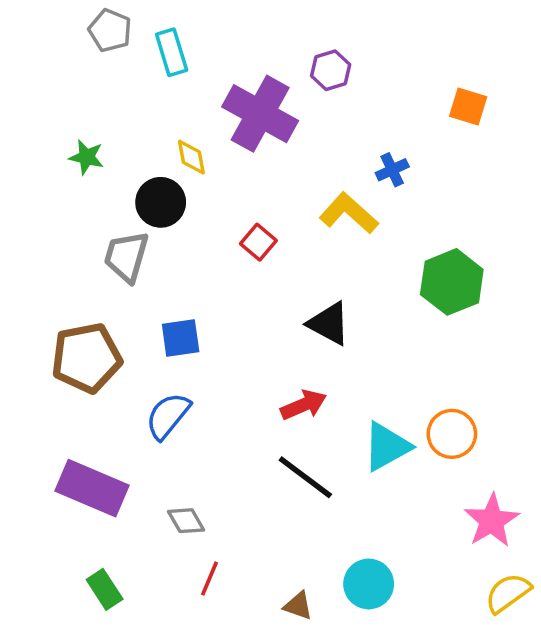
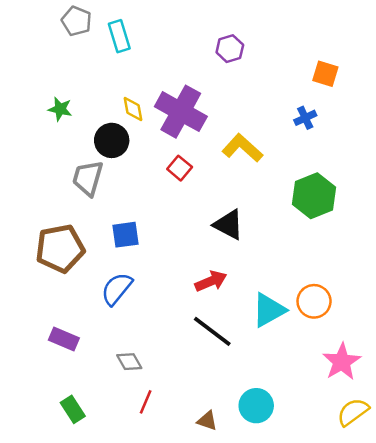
purple cross: (260, 114) -> (181, 112), moved
blue cross: (392, 170) -> (305, 118), moved
purple rectangle: (92, 488) -> (64, 339), size x0.6

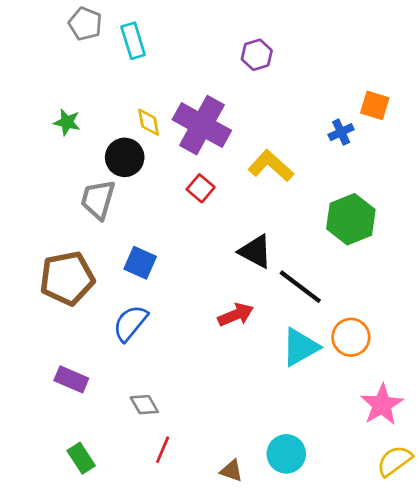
orange square: (325, 74) -> (375, 105), moved
blue square: (125, 235) -> (140, 263), turned 32
black line: (212, 331) -> (300, 287), moved

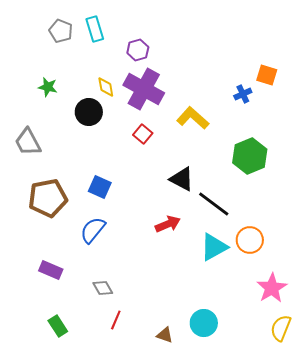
gray pentagon: (85, 24) -> (61, 31), moved
purple hexagon: (257, 55) -> (138, 50), moved
gray trapezoid: (98, 200) -> (28, 142), moved, turned -44
yellow semicircle: (394, 461) -> (281, 328), turned -32

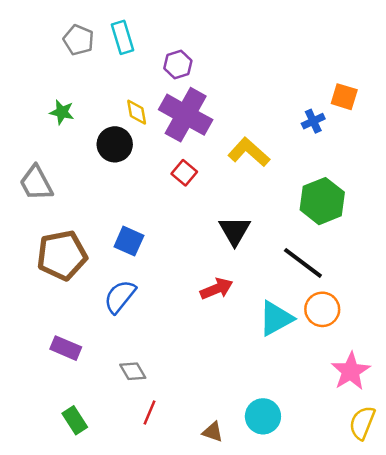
black triangle: (182, 179) -> (235, 231), turned 32
black line: (214, 204) -> (303, 263), moved

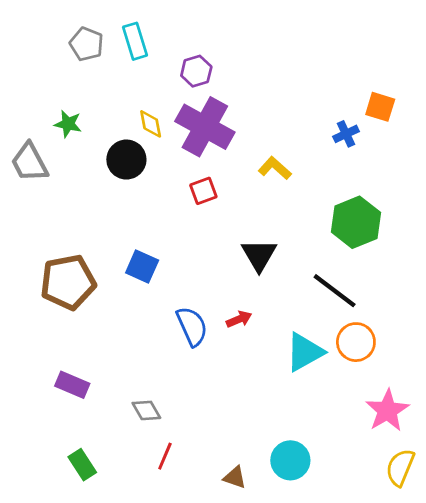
yellow L-shape: (249, 152) -> (275, 168), size x0.7
red square: (184, 173) -> (203, 191), turned 30
gray trapezoid: (36, 183) -> (29, 162), moved
red arrow: (217, 289) -> (239, 319), size x0.7
blue semicircle: (120, 296) -> (192, 326), moved, turned 117

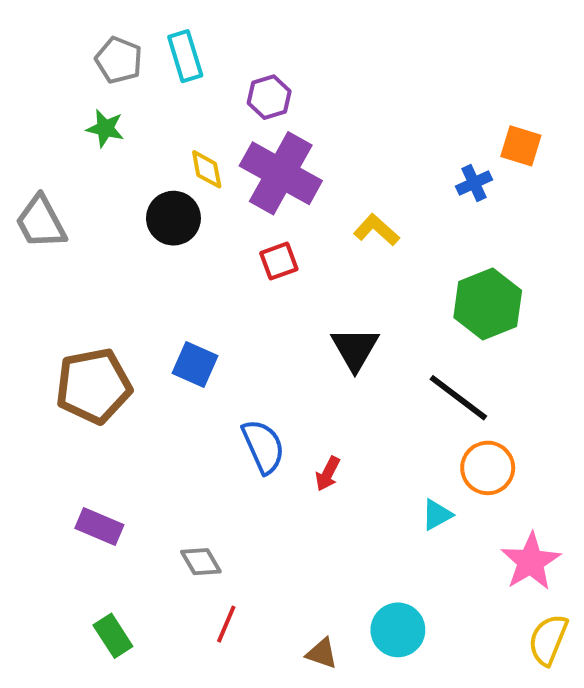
green star: (68, 124) -> (105, 128), moved
red arrow: (239, 319) -> (328, 474), moved, turned 140
cyan triangle: (305, 352) -> (437, 515), moved, size x0.6

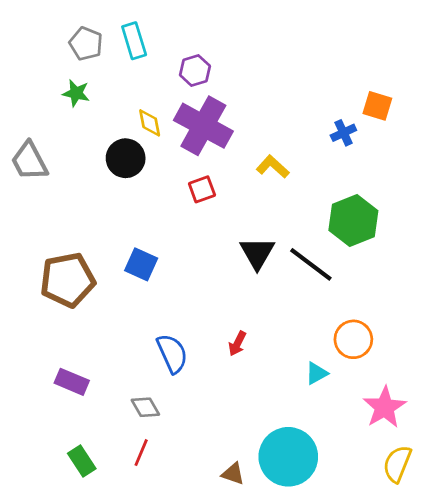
black line: (458, 398) -> (311, 264), moved
blue semicircle: (263, 446) -> (172, 353), moved
red line: (226, 624) -> (141, 453), moved
cyan circle: (398, 630) -> (288, 457), size x1.5

